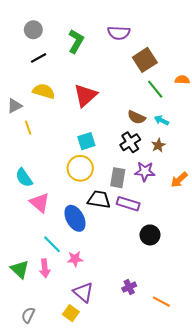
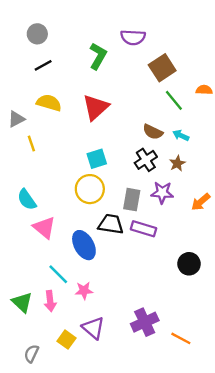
green L-shape: (76, 41) -> (98, 56), moved
black circle: (150, 235) -> (189, 264), moved
purple cross: (129, 287) -> (145, 322), size x1.6
yellow square: (71, 313) -> (66, 340), moved

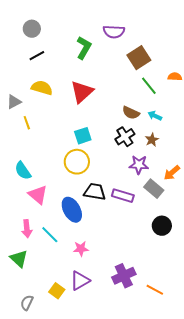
gray rectangle: (132, 200) -> (154, 189), moved, turned -60
pink star: (84, 291) -> (81, 249), moved
pink arrow: (50, 301) -> (27, 229), moved
purple triangle: (93, 328) -> (80, 281), turned 50

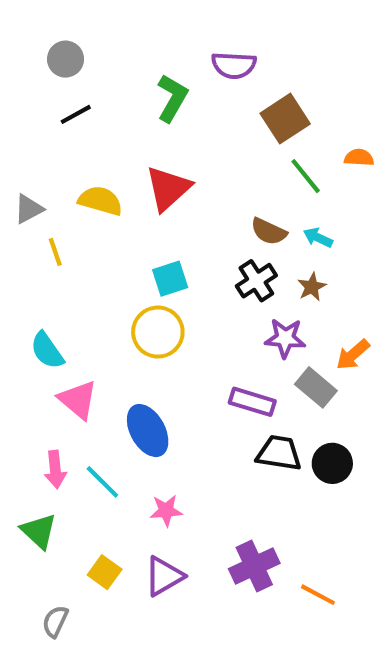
yellow semicircle: (42, 88) -> (100, 201), moved
black trapezoid: (95, 192) -> (279, 453), moved
yellow square: (57, 291) -> (105, 572), moved

